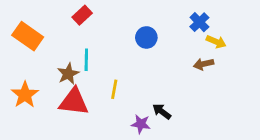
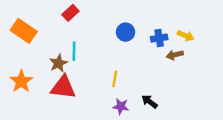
blue cross: (199, 22) -> (159, 38), moved, turned 35
yellow line: (114, 89) -> (115, 79), moved
black arrow: (162, 111) -> (150, 102), moved

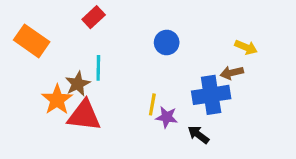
blue cross: (159, 38) -> (211, 95), moved, size x1.6
orange star: (21, 81) -> (57, 100), moved
purple star: (121, 106) -> (167, 117), moved

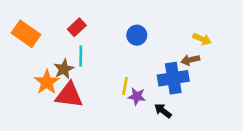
red rectangle: (94, 17) -> (77, 27), moved

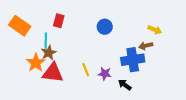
red rectangle: (77, 27) -> (59, 21), turned -32
cyan line: (81, 56) -> (46, 41), moved
yellow line: (125, 86) -> (86, 70), moved, turned -32

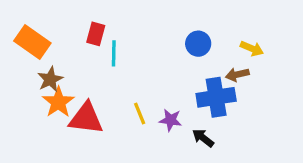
blue circle: (105, 27) -> (198, 44), moved
cyan line: (46, 41) -> (114, 53), moved
brown star: (49, 53) -> (50, 79), moved

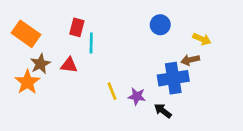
blue circle: (198, 44) -> (160, 25), moved
orange star: (58, 102) -> (27, 82), moved
red triangle: (86, 118) -> (69, 65), moved, size x0.6

